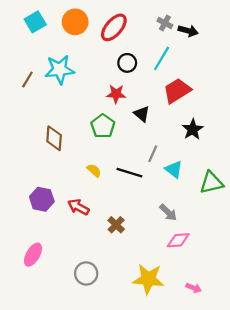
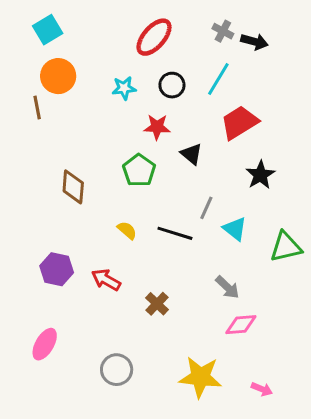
orange circle: (75, 22) -> (58, 76), moved
cyan star: (60, 70) -> (124, 88), moved, size x0.6
brown line: (27, 80) -> (37, 108), turned -42

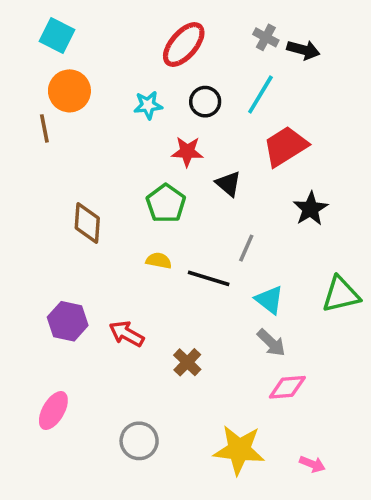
cyan square: (48, 30) -> (57, 36), turned -32
cyan triangle: (235, 229) -> (269, 300), moved
yellow semicircle: (127, 230) -> (159, 261), moved, turned -30

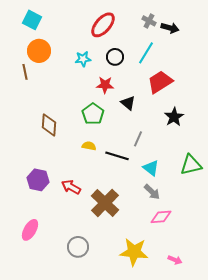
brown cross: (187, 362) -> (105, 203), size x1.8

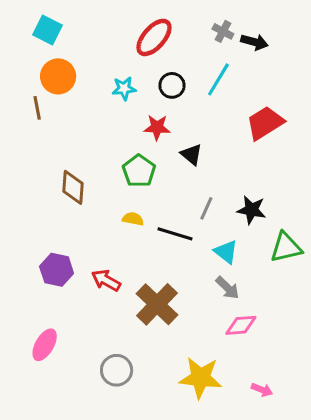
red trapezoid: (160, 82) -> (265, 123), moved
black star: (174, 117) -> (251, 210), moved, turned -30

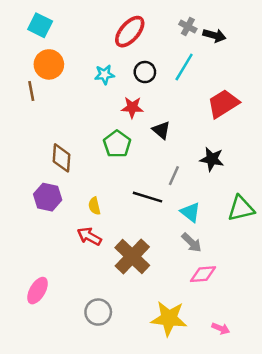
black star: (251, 210) -> (212, 159), moved
yellow semicircle: (133, 219) -> (94, 206), moved, turned -114
purple hexagon: (57, 270) -> (48, 197), moved

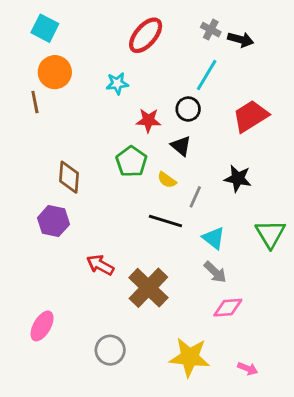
black circle: (145, 72) -> (188, 109), moved
yellow semicircle: (94, 206) -> (167, 180), moved, turned -42
green triangle: (241, 208) -> (270, 234), turned -48

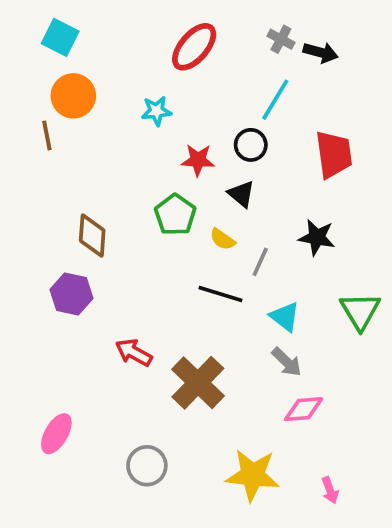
red trapezoid: (251, 116) -> (334, 154), turned 114
pink arrow: (248, 369) -> (330, 490), turned 48

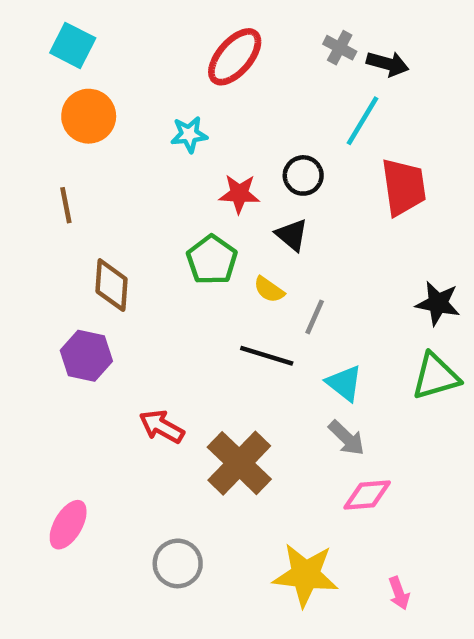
cyan line: (275, 100) -> (363, 121), moved
brown line: (47, 135) -> (66, 205), moved
black star: (317, 237) -> (438, 303), moved
green triangle: (360, 311) -> (436, 376), turned 45

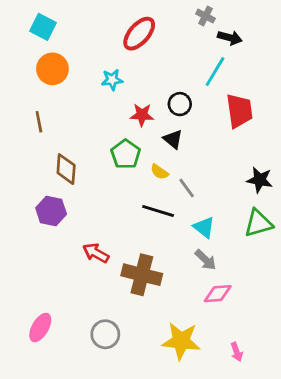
gray cross: (340, 48) -> (206, 16), moved
gray line: (315, 317) -> (187, 188), turned -60
brown cross: (239, 463) -> (142, 275), turned -30
pink ellipse: (68, 525) -> (40, 327), moved

